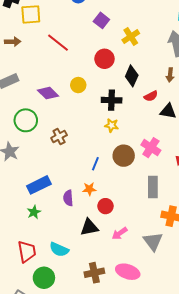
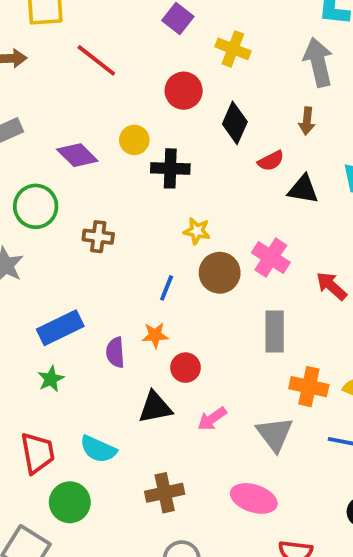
yellow cross: (131, 37) -> (233, 49), turned -36
black cross: (112, 100) -> (170, 168), moved
yellow star: (112, 125) -> (197, 231), moved
brown cross: (59, 136) -> (98, 237), turned 35
pink ellipse: (128, 272) -> (254, 498), moved

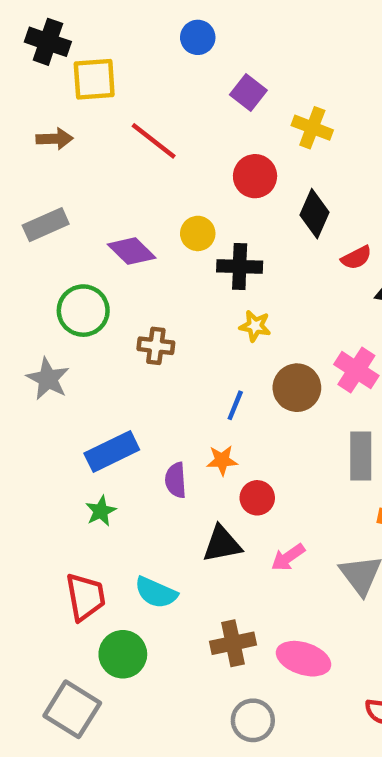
yellow star: (197, 231) -> (255, 326), moved
pink ellipse: (254, 498) -> (303, 659), moved

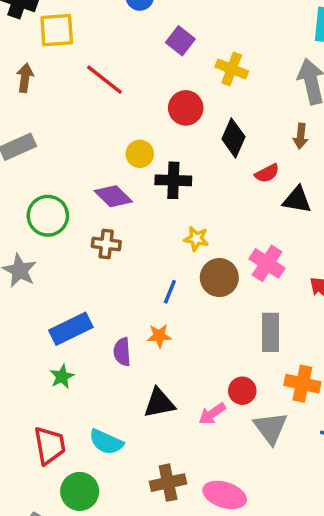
brown arrow: (55, 139) -> (25, 78), turned -80
purple diamond: (132, 251) -> (113, 196), moved
yellow star: (255, 326) -> (196, 239), moved
red circle: (257, 498) -> (242, 391), moved

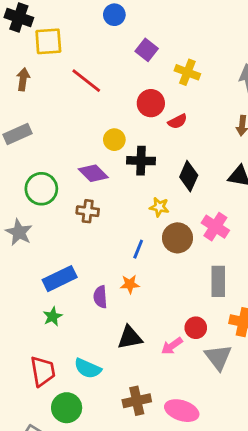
black diamond: (233, 138) -> (189, 176), moved
red semicircle: (267, 173) -> (177, 121), moved

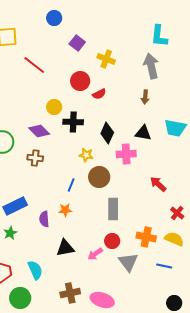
pink cross: (215, 227) -> (126, 154), moved, turned -36
gray rectangle: (218, 281) -> (113, 209), moved
cyan semicircle: (88, 368) -> (35, 270), turned -138

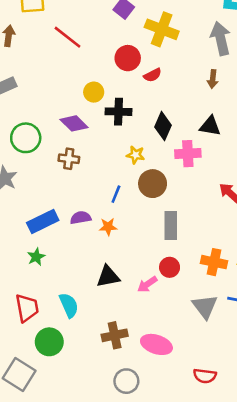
yellow cross: (106, 59) -> (162, 29), size x1.4
purple semicircle: (44, 219) -> (81, 218), moved, turned 84
gray triangle: (128, 262) -> (205, 307), moved

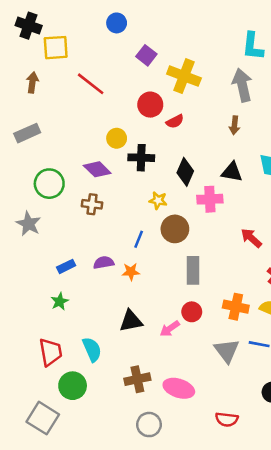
blue rectangle: (43, 222) -> (66, 266), size x0.6

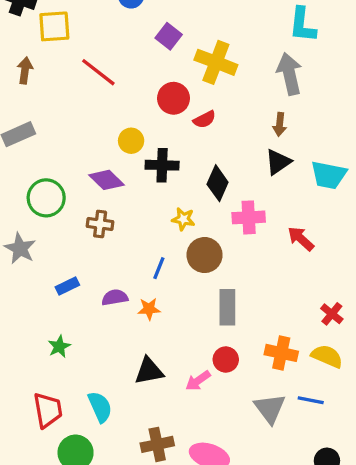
black triangle: (232, 172) -> (278, 162), moved, turned -45
red arrow: (251, 238) -> (301, 239), moved
blue rectangle: (66, 266) -> (67, 286), moved

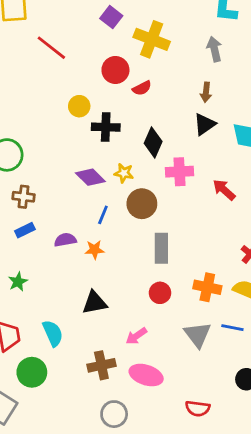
gray arrow: (289, 74) -> (214, 49), size x0.7
purple diamond: (107, 180) -> (90, 177), moved
brown cross: (100, 224) -> (23, 197), moved
pink arrow: (198, 381) -> (136, 336), moved

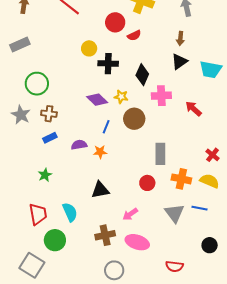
gray rectangle: (161, 248) -> (160, 154), moved

